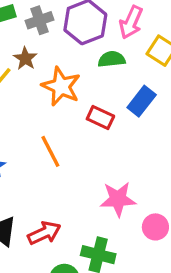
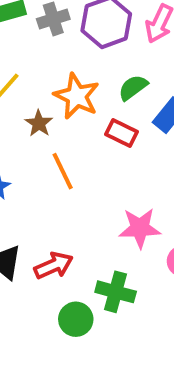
brown star: (25, 58) -> (39, 123), moved
green semicircle: (112, 59) -> (133, 87), moved, turned -32

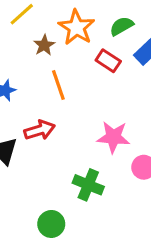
red arrow: (54, 266) -> (40, 130), moved
green circle: (76, 319) -> (51, 224), moved

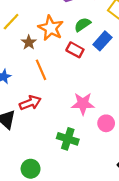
green circle: (51, 224) -> (31, 169), moved

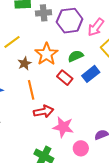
red arrow: (30, 103) -> (44, 111), moved

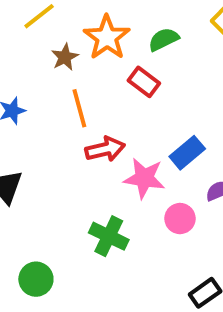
blue rectangle: (91, 74) -> (187, 153), moved

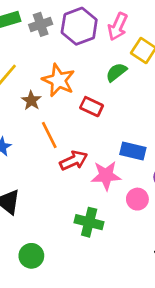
green semicircle: (164, 39) -> (116, 72), moved
blue rectangle: (187, 153) -> (133, 151), turned 65
green circle: (36, 279) -> (31, 256), moved

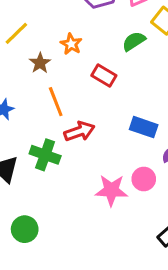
orange star: (58, 80) -> (71, 44), size x0.6
pink star: (106, 175) -> (111, 190), moved
green cross: (89, 222) -> (45, 155), moved

